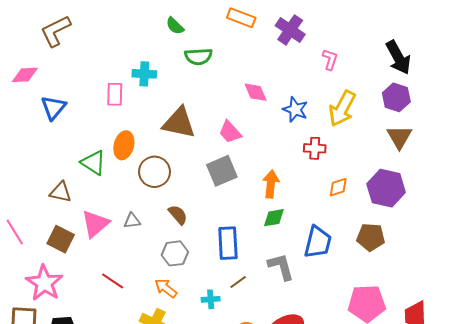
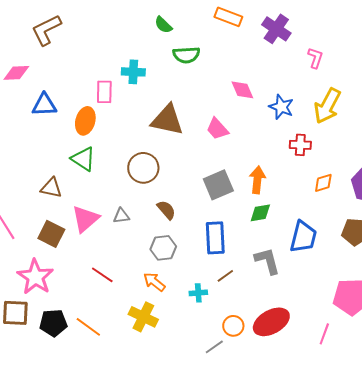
blue triangle: (53, 108) -> (44, 105), turned 48
orange ellipse: (124, 145) -> (85, 121), moved
gray square: (222, 171) -> (218, 185), moved

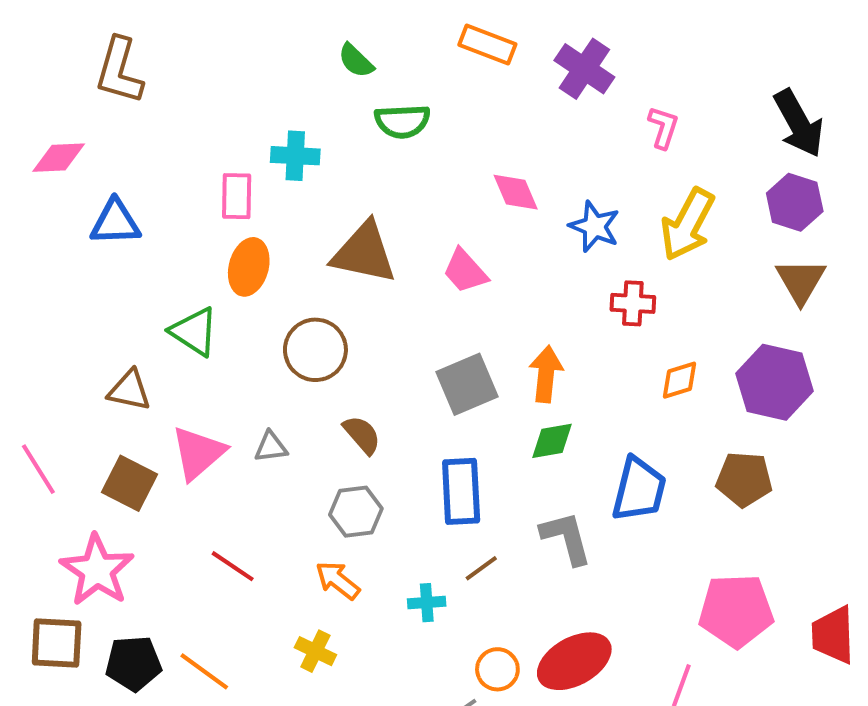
brown L-shape: (46, 30) -> (119, 71), turned -48
orange ellipse: (85, 121) -> (249, 267), moved
yellow cross: (143, 317) -> (315, 651), size x0.7

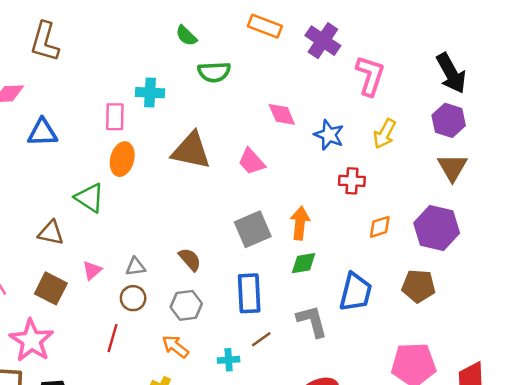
pink L-shape: (663, 127) -> (370, 76), size x1.6
yellow arrow: (688, 224) -> (385, 134), size x0.7
brown circle: (315, 350) -> (133, 298), moved, size x0.7
pink triangle: (198, 453) -> (92, 270), size x0.6
red line: (233, 566) -> (113, 338), turned 72

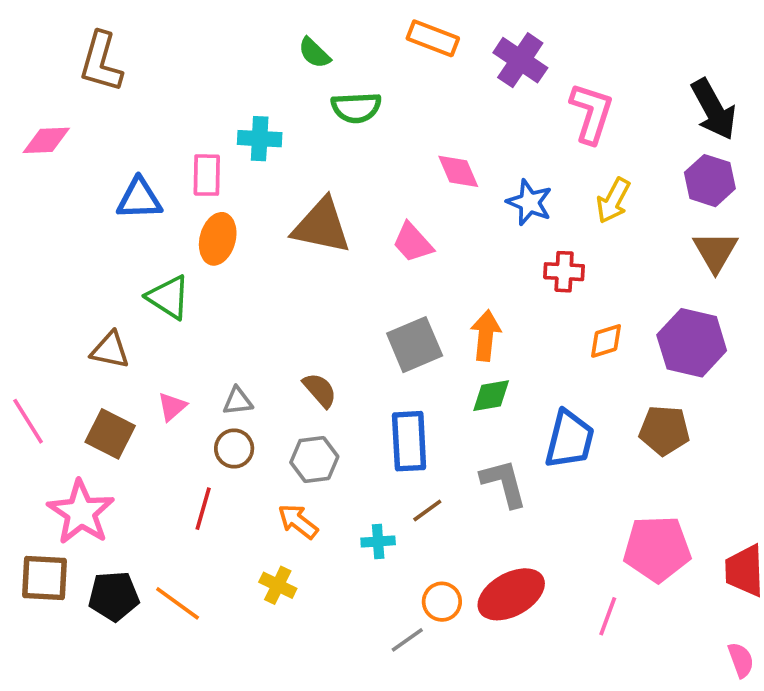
blue triangle: (42, 132) -> (139, 199), moved

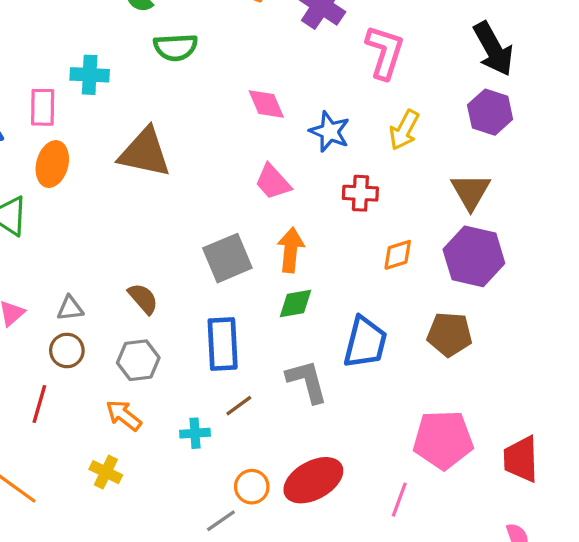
pink trapezoid: (413, 242) -> (273, 182), moved
brown triangle: (715, 252) -> (471, 192), moved

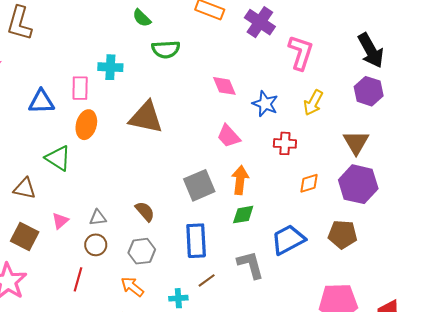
blue trapezoid: (365, 342) -> (288, 240), turned -132

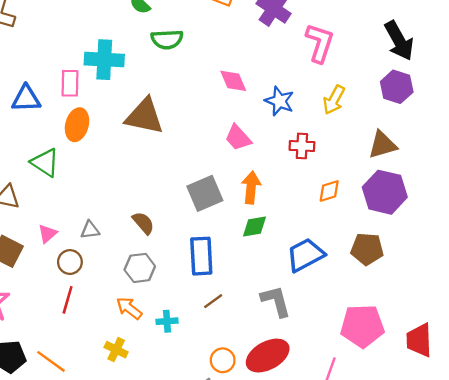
cyan cross: (110, 67) -> (104, 60), size x1.4
brown triangle: (356, 142) -> (382, 145), turned 44
brown circle: (96, 245) -> (70, 262), moved
gray L-shape: (250, 265) -> (276, 301), moved
cyan cross: (178, 298) -> (167, 321), moved

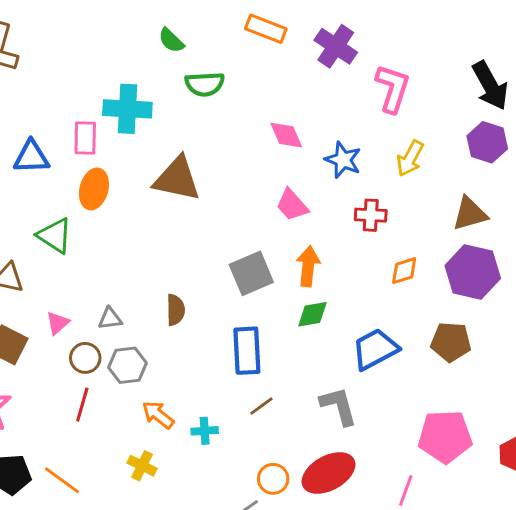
brown semicircle: (143, 223) -> (176, 310), turned 40
gray hexagon: (140, 268) -> (127, 365), moved

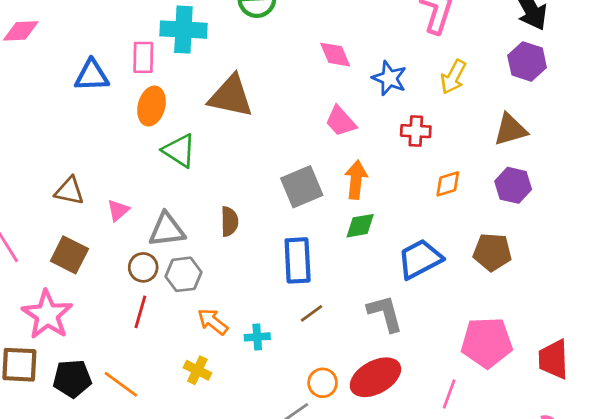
green triangle: (55, 236) -> (179, 151), moved
purple hexagon: (473, 272) -> (513, 185), size x0.7
gray triangle: (110, 319) -> (167, 230), size x1.6
pink triangle: (58, 323) -> (118, 210), moved

